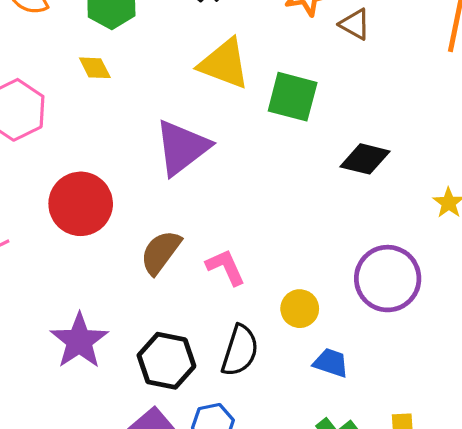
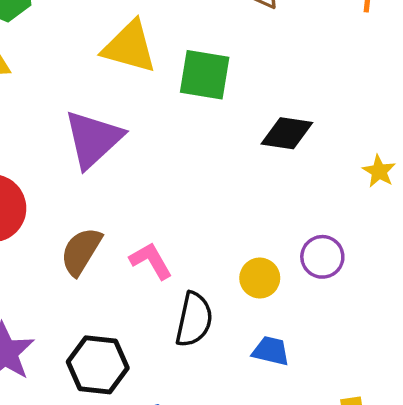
purple circle: (388, 279) -> (322, 257), size x0.6
yellow circle: (300, 309) -> (260, 278), moved
black semicircle: (240, 351) -> (194, 320), moved

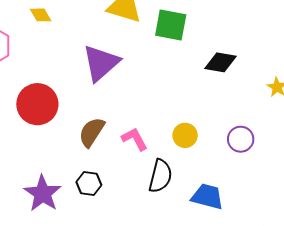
yellow circle: (260, 278) -> (185, 135), moved
blue trapezoid: (271, 351) -> (207, 197), size x1.4
black hexagon: (98, 365) -> (89, 184), moved, size x0.7

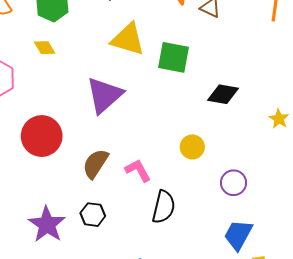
yellow circle: (185, 135) -> (192, 147), moved
purple circle: (241, 139) -> (234, 183), moved
blue trapezoid: (207, 197) -> (238, 235), moved, turned -76

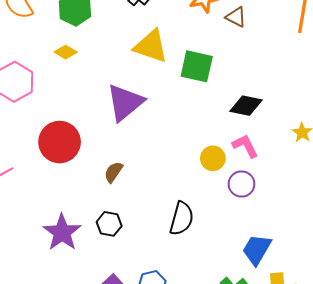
yellow diamond: (45, 48) -> (66, 52), turned -30
brown semicircle: (95, 164) -> (114, 172), size x0.7
pink L-shape: (138, 170) -> (245, 146), moved
purple circle: (234, 183) -> (242, 184), moved

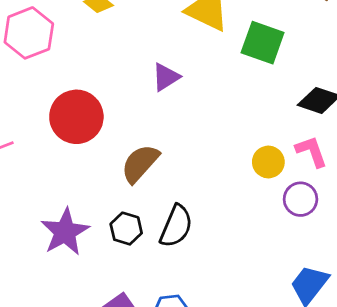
purple triangle: (125, 102) -> (166, 77), size x0.6
brown semicircle: (114, 172) -> (140, 163), size x1.5
black semicircle: (182, 219) -> (176, 226), moved

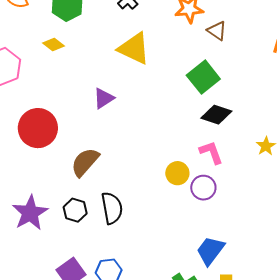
green square: (263, 43) -> (203, 77), moved, turned 32
yellow circle: (268, 162) -> (177, 173), moved
black semicircle: (176, 226) -> (112, 208), turned -32

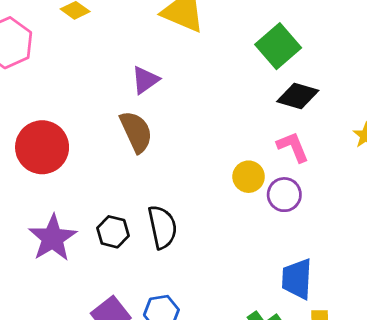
red circle: (38, 128) -> (42, 147), moved
brown semicircle: (85, 162) -> (136, 132), moved, turned 116
blue trapezoid: (210, 251) -> (297, 279), turned -32

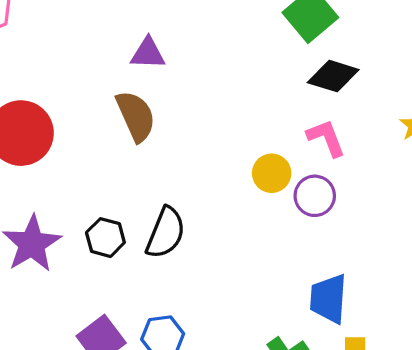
purple triangle: (145, 80) -> (148, 53), turned 36
black semicircle: (162, 227) -> (166, 233), turned 33

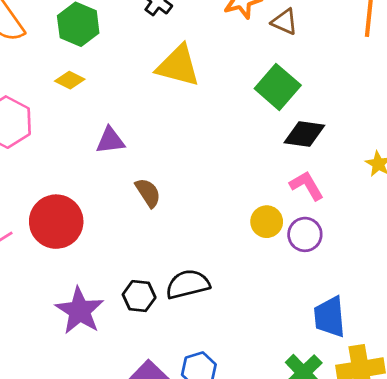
purple triangle: (148, 53) -> (110, 140), moved
brown semicircle: (136, 116) -> (148, 193), size x0.7
black semicircle: (166, 233) -> (188, 284), turned -117

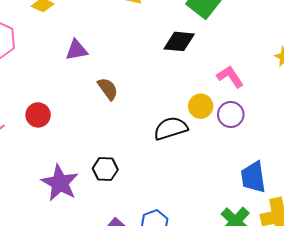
black diamond: (304, 134) -> (179, 41), moved
red circle: (56, 222) -> (38, 115), size x0.6
black semicircle: (188, 284) -> (171, 128), moved

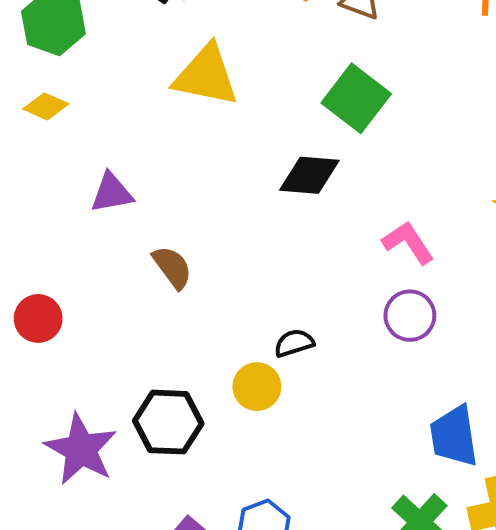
yellow circle: (201, 106) -> (257, 387), moved
black semicircle: (171, 128) -> (294, 343), size x0.6
black hexagon: (105, 169) -> (168, 422), size x1.4

